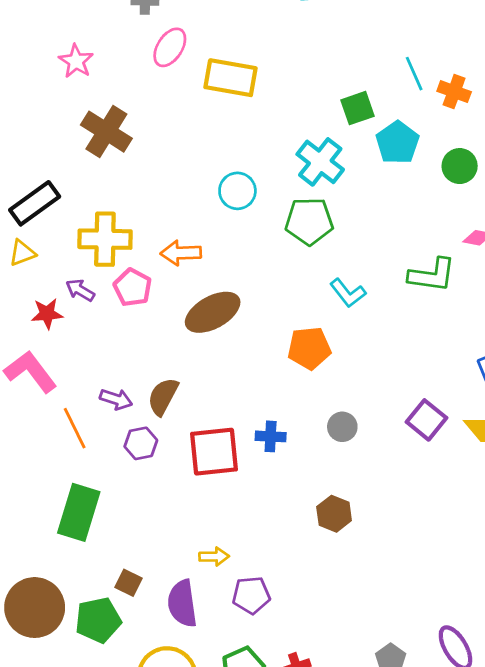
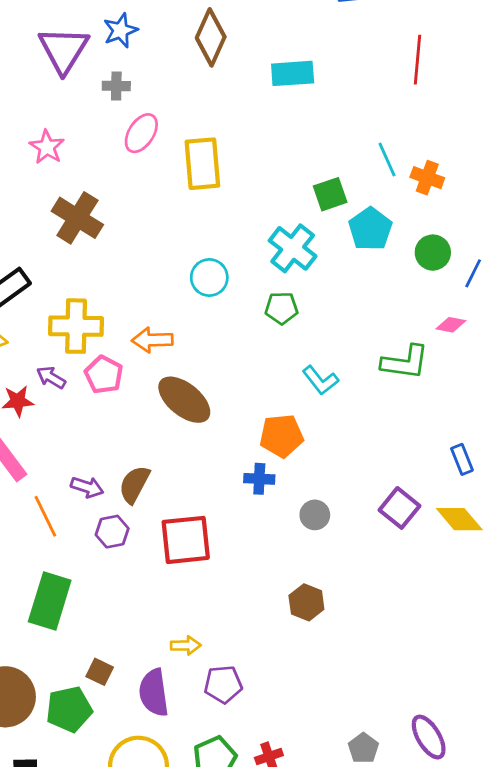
yellow rectangle: (231, 78) -> (202, 164), turned 75
green pentagon: (309, 221) -> (281, 308), size x0.7
brown ellipse: (213, 312) -> (184, 400), turned 68
blue cross: (271, 436) -> (259, 479), moved

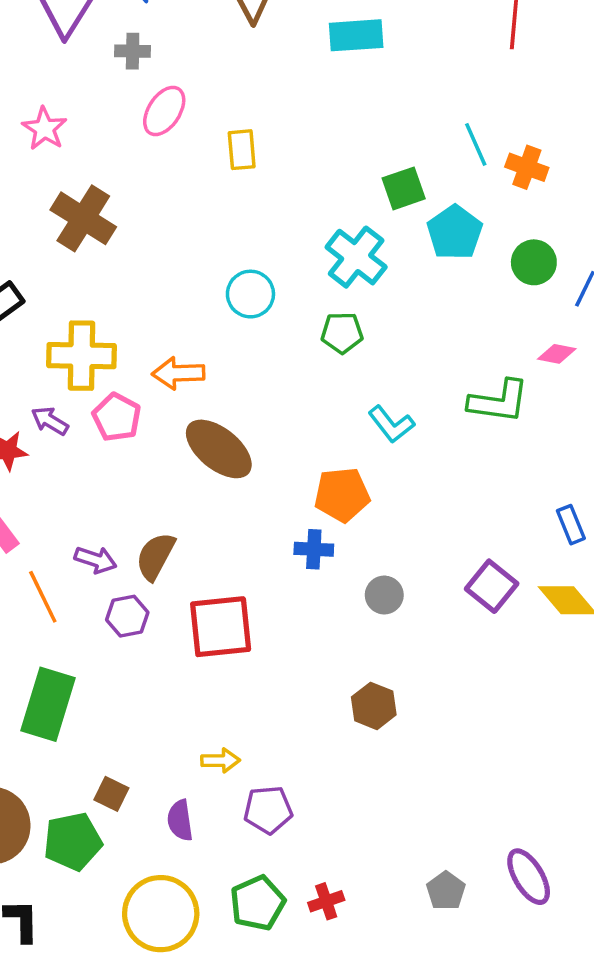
yellow rectangle: (202, 164) -> (242, 150), size x0.6
purple semicircle: (154, 693) -> (180, 820), size x0.7

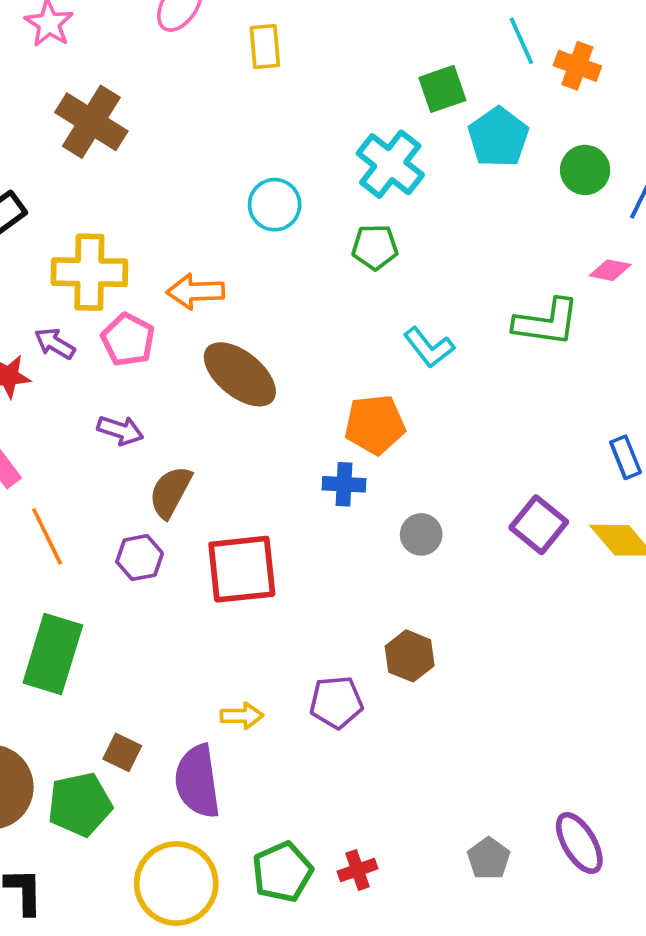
purple arrow: (96, 560) -> (120, 430), moved
purple pentagon: (268, 810) -> (336, 702), moved
purple semicircle: (180, 820) -> (197, 781), size x1.6

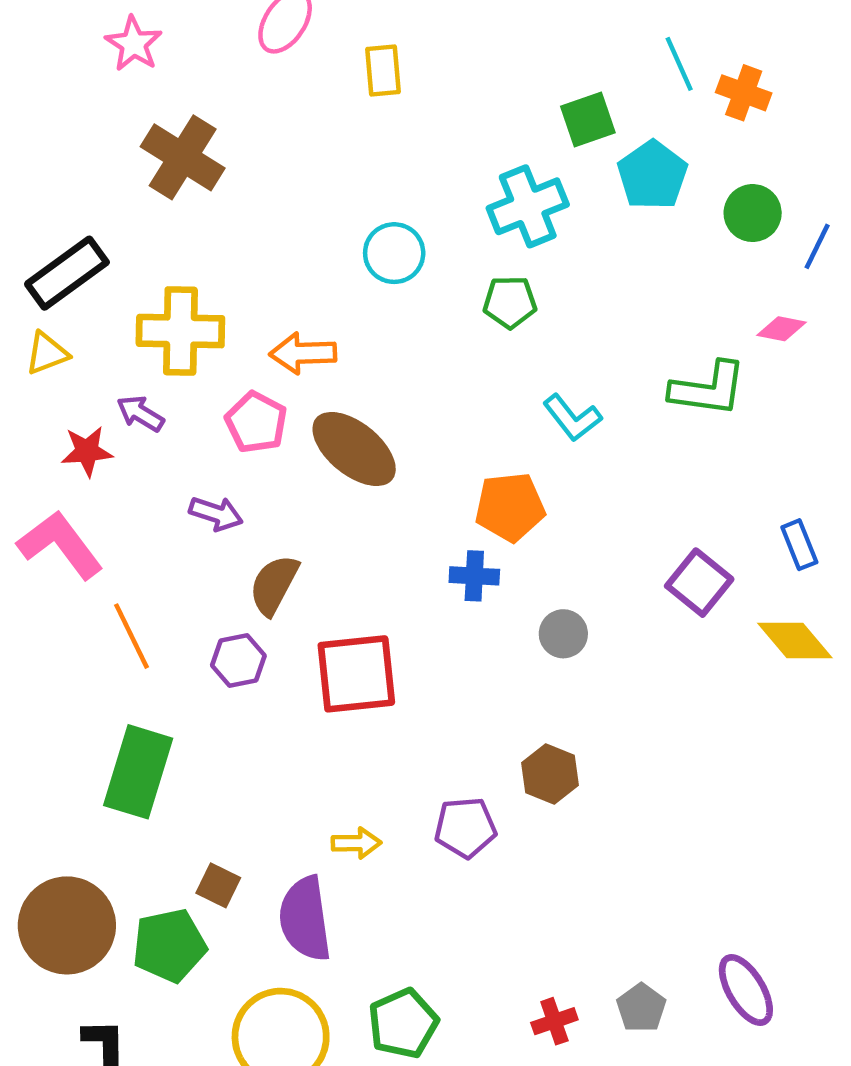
cyan cross: (390, 164) -> (528, 206), turned 30
pink pentagon: (128, 340) -> (256, 422), moved
purple square: (539, 525) -> (699, 583), moved
red cross: (358, 870) -> (554, 1021), moved

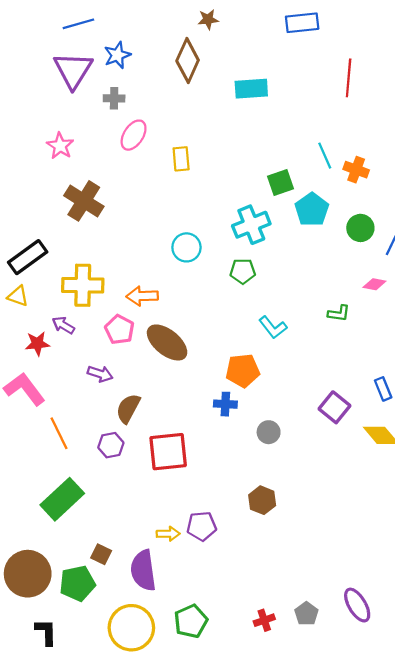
yellow triangle: (47, 353) -> (18, 296), turned 40
green L-shape: (708, 389) -> (339, 313), size x0.6
green rectangle: (138, 772) -> (62, 499), turned 30
purple pentagon: (465, 827) -> (202, 526), moved

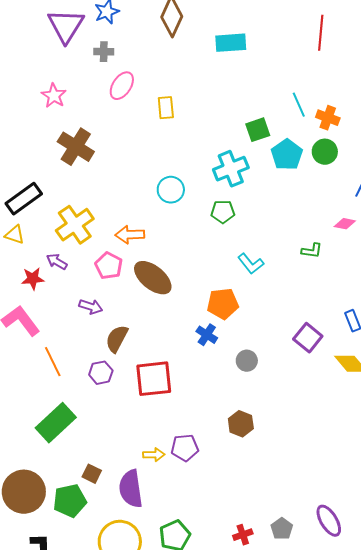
green circle: (360, 228) -> (325, 152), moved
yellow cross: (83, 285) -> (75, 225), turned -36
blue cross: (225, 404) -> (207, 335), turned 30

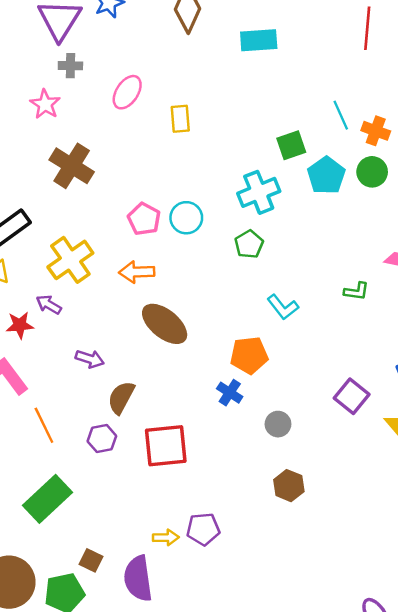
gray cross: (104, 52) -> (70, 66), moved
green pentagon: (223, 212) -> (249, 244), turned -30
pink pentagon: (109, 266) -> (144, 219), moved
brown hexagon: (241, 424) -> (289, 486), moved

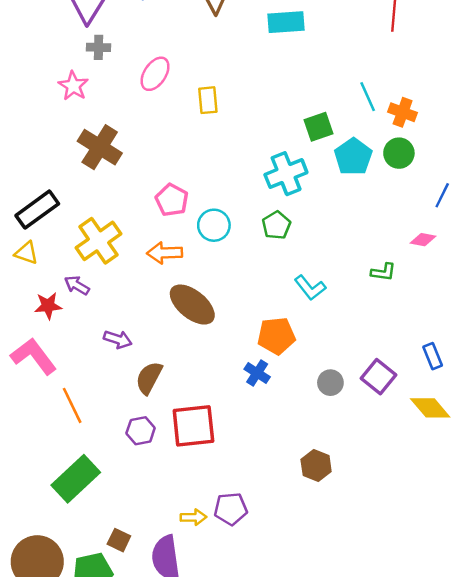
cyan circle: (186, 218) -> (214, 225), moved
gray circle: (278, 424) -> (330, 383), moved
purple hexagon: (102, 439) -> (141, 431), moved

